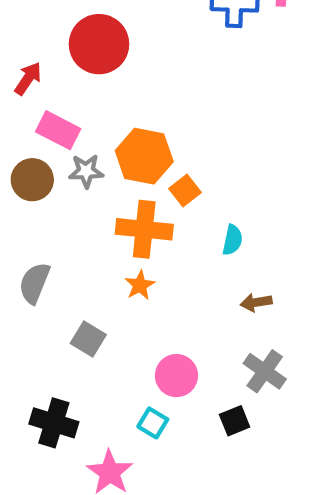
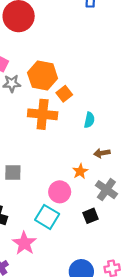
orange star: (140, 285) -> (80, 171), moved
gray square: (88, 339) -> (13, 172), turned -30
cyan square: (153, 423) -> (47, 217), size x1.5

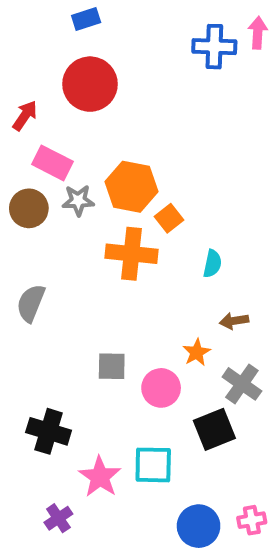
gray square: (13, 172) -> (112, 366), moved
black square: (90, 216) -> (214, 429), size x1.5
cyan square: (47, 217) -> (153, 465), moved, turned -30

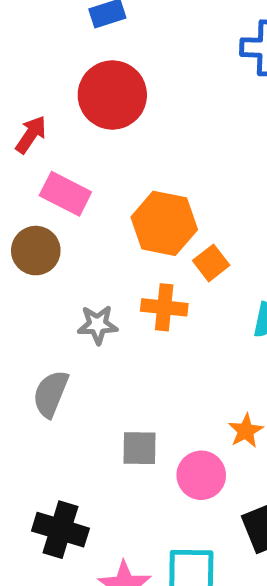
gray star: (78, 200) -> (98, 325), moved
orange cross: (131, 254) -> (164, 307), size x0.7
gray semicircle: (31, 303) -> (51, 394), moved

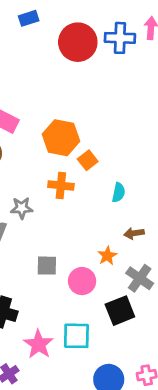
red circle: (112, 95) -> (78, 42), moved
gray star: (98, 325) -> (22, 208), moved

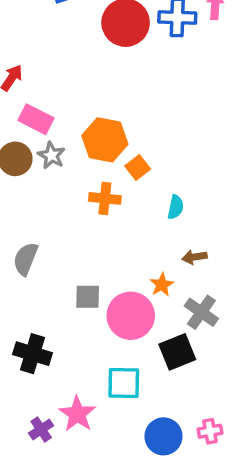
gray star: (22, 208) -> (51, 155), moved, turned 30
pink circle: (82, 281) -> (131, 316), size x1.4
pink star: (38, 344) -> (77, 414), moved

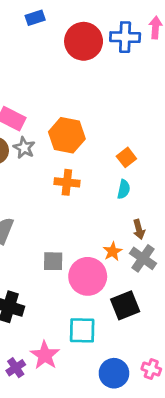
orange square: (138, 167) -> (126, 157), moved
brown arrow: (194, 257) -> (139, 229), turned -96
gray cross: (201, 312) -> (143, 258), moved
pink cross: (210, 431) -> (151, 369), turned 30

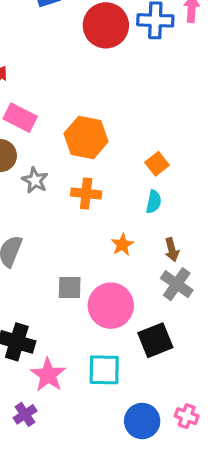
gray star: (24, 148) -> (35, 180), moved
orange star: (113, 251) -> (122, 245), moved
pink star: (45, 355) -> (48, 375), moved

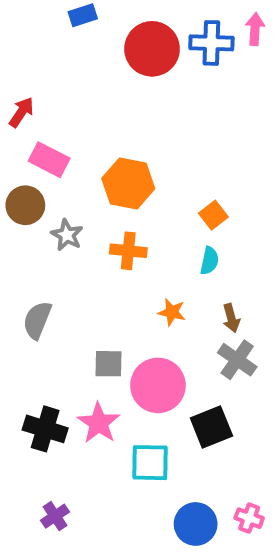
orange star: (122, 245) -> (172, 312), turned -30
pink star: (48, 375) -> (99, 423), moved

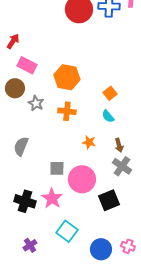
cyan semicircle: (209, 261) -> (108, 116), turned 128
cyan square: (150, 463) -> (67, 231), moved, turned 35

